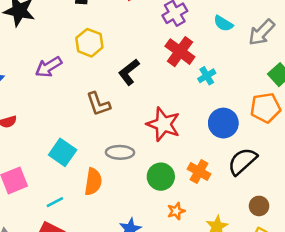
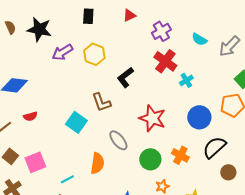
purple arrow: (49, 67) -> (62, 52), moved
cyan square: (63, 152) -> (76, 122), moved
gray ellipse: (120, 152) -> (118, 140), turned 50
brown circle: (259, 206) -> (228, 172), moved

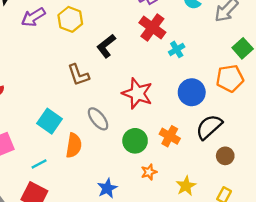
cyan square: (76, 122) -> (49, 121), moved

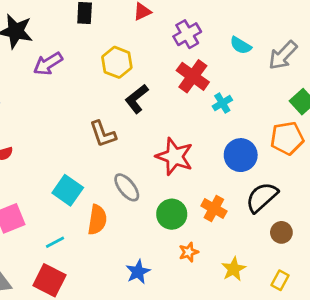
yellow hexagon: (70, 19) -> (117, 62), moved

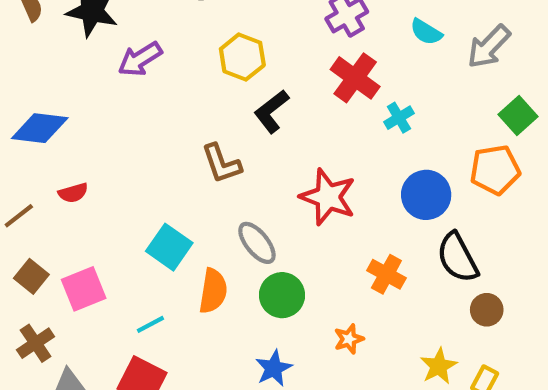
black semicircle: (262, 197) -> (457, 258), turned -76
green circle: (172, 214) -> (282, 295), moved
yellow star: (234, 269) -> (439, 366), moved

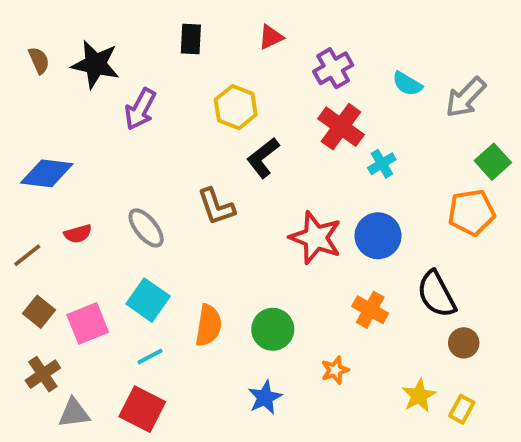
purple arrow: (140, 59) -> (140, 109), turned -30
blue circle: (426, 195) -> (378, 236), moved
gray ellipse: (257, 243) -> (146, 228), moved
cyan square: (169, 247) -> (148, 300), moved

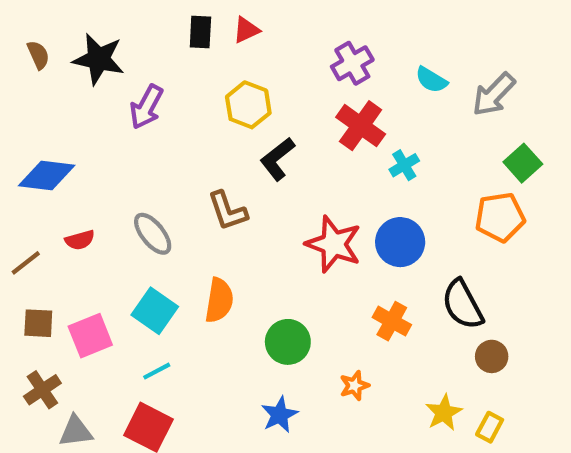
red triangle: (271, 37) -> (246, 30), moved
brown square: (39, 312) -> (38, 323), turned -36
orange semicircle: (208, 325) -> (219, 300), moved

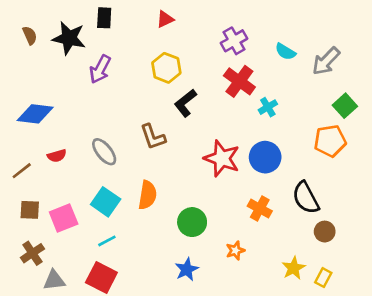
black rectangle: (200, 32) -> (104, 18), moved

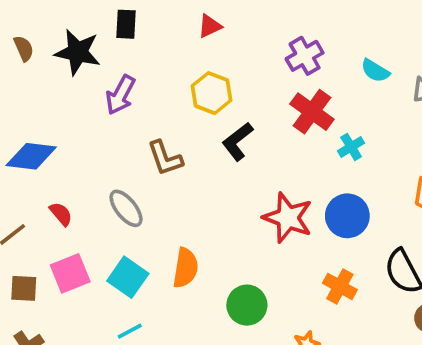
brown L-shape: (153, 137) -> (165, 158), moved
red semicircle: (57, 156) -> (61, 214), turned -114
pink square: (64, 218) -> (70, 273), moved

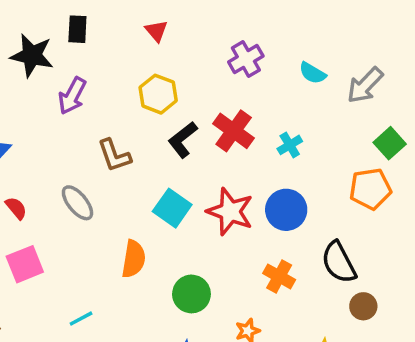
red triangle: (210, 26) -> (156, 31), turned -45
red cross: (312, 112) -> (234, 131), moved
cyan square: (128, 277) -> (172, 208), moved

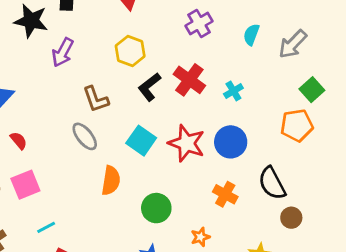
cyan semicircle: (312, 73) -> (251, 35), turned 80
gray ellipse: (77, 203) -> (85, 136), moved
cyan line: (81, 319) -> (46, 227), moved

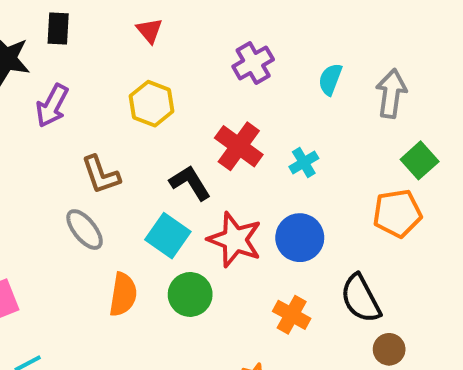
gray arrow: (293, 44) -> (391, 93), turned 144
black L-shape: (149, 87) -> (190, 183), moved, turned 96
green circle: (156, 208) -> (190, 294), moved

